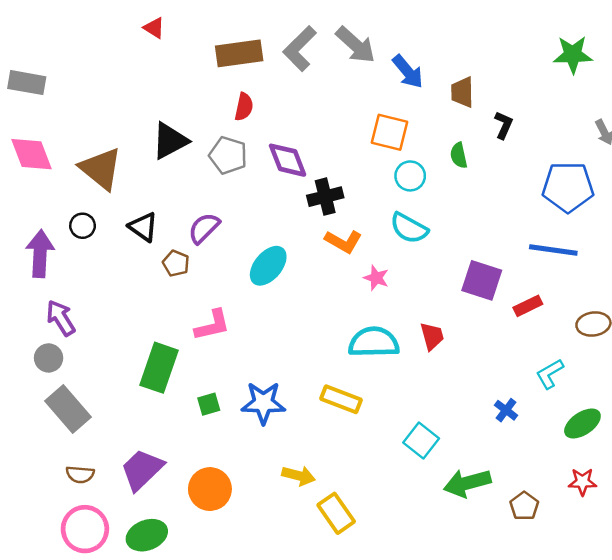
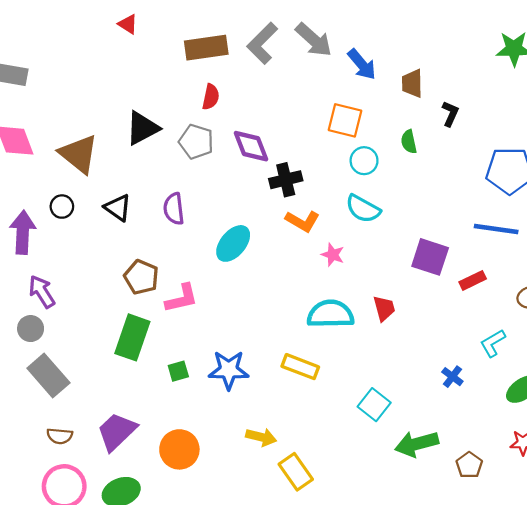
purple semicircle: (204, 228) -> (174, 209), turned -52
brown pentagon: (176, 263) -> (141, 277), moved, size x1.4

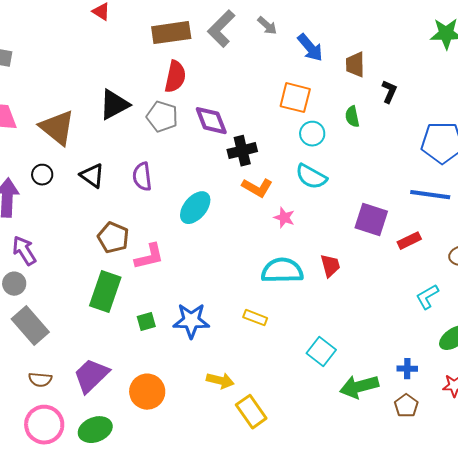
gray arrow: (314, 40) -> (267, 26), size x0.6
red semicircle: (211, 97) -> (175, 77), size x1.4
yellow rectangle: (300, 367) -> (255, 318), size x0.7
blue cross: (452, 377) -> (407, 369), moved, turned -36

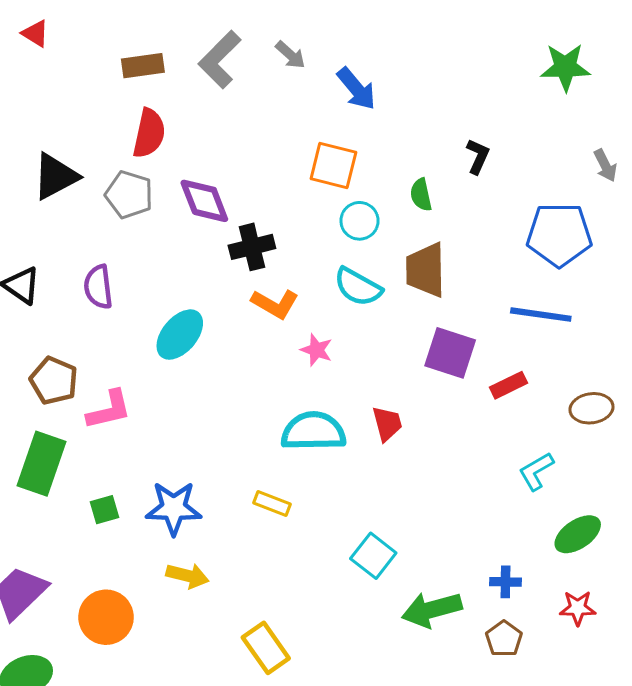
brown rectangle: (171, 33) -> (143, 66), size x0.7
brown trapezoid: (355, 65) -> (426, 270), moved, size x1.4
yellow arrow: (220, 381) -> (187, 576), moved

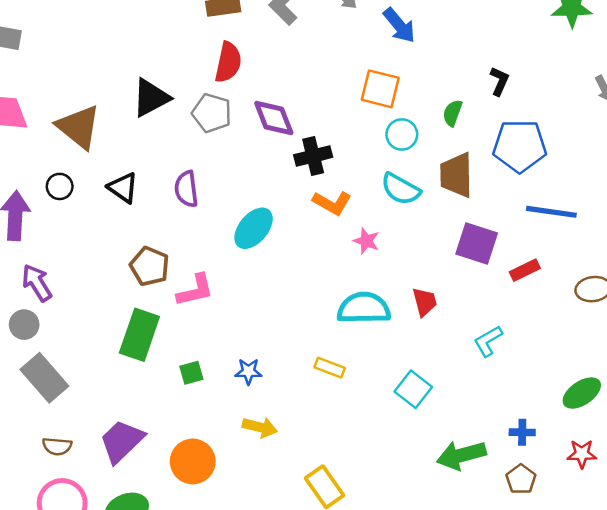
green semicircle: (421, 195) -> (453, 113), turned 32
blue pentagon: (559, 235) -> (520, 146), moved
cyan L-shape: (536, 471) -> (488, 341), moved
blue star: (174, 508) -> (248, 371), size x0.6
cyan square: (373, 556) -> (413, 389), moved

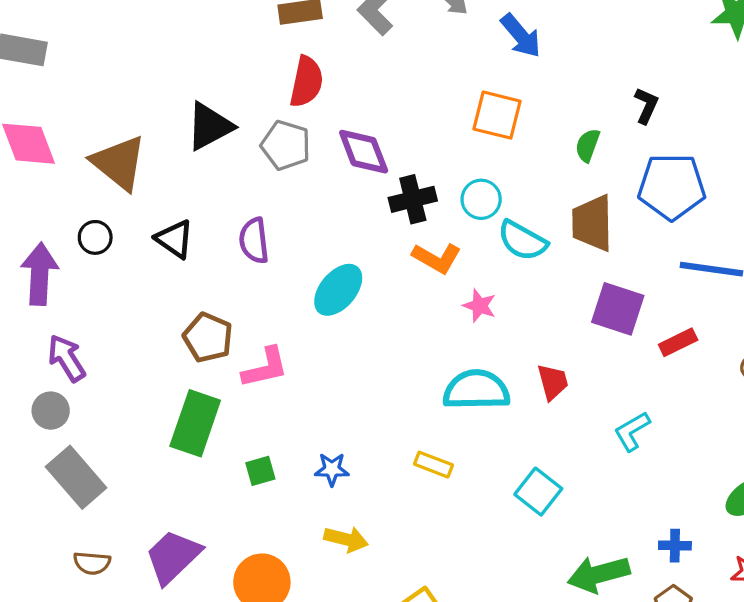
cyan circle: (402, 134) -> (481, 199), moved

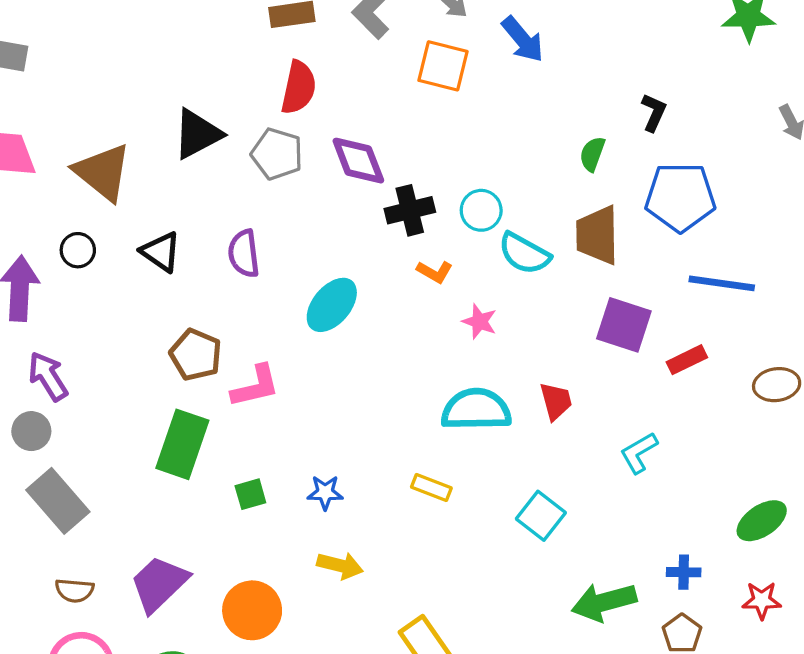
orange square: (497, 115) -> (443, 66), moved
orange L-shape: (437, 258) -> (435, 272), size x0.7

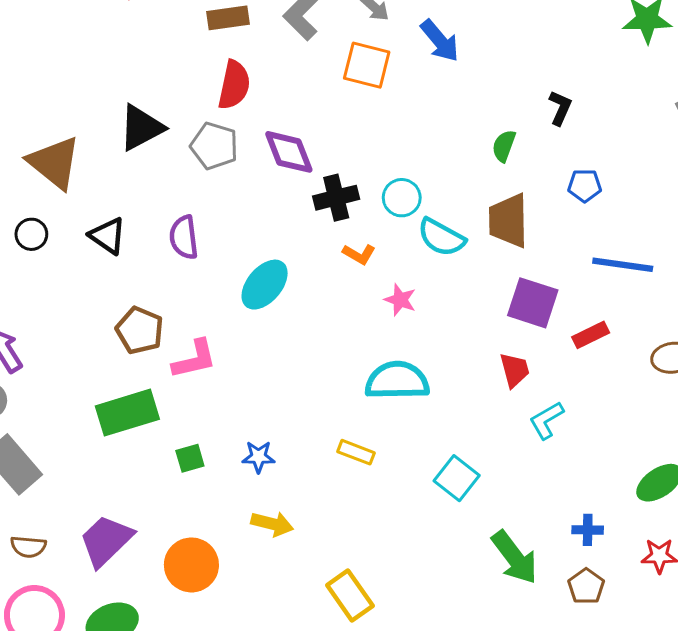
blue pentagon: (680, 197) -> (585, 186), size x0.5
red trapezoid: (556, 401) -> (515, 370), moved
green rectangle: (182, 444) -> (127, 413), turned 54
green arrow: (604, 602) -> (515, 557), turned -112

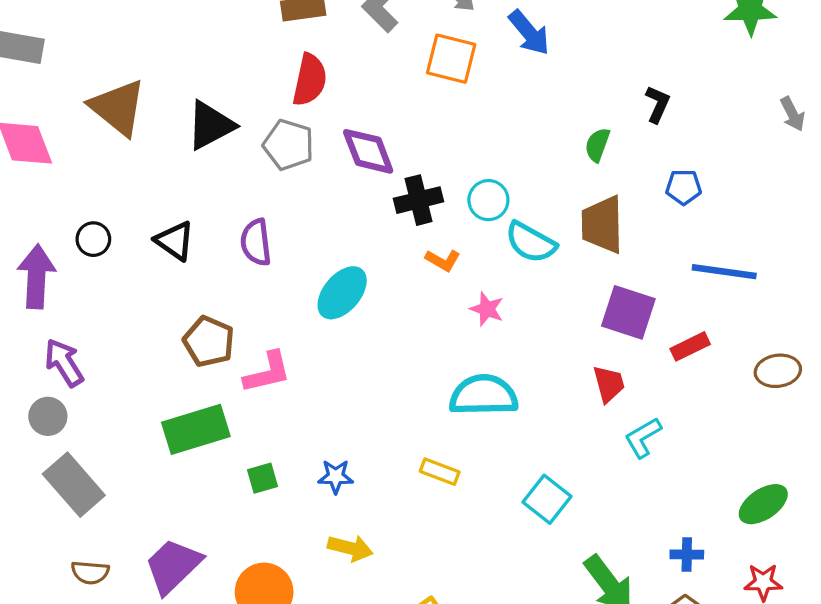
brown triangle: (54, 163) -> (118, 107), moved

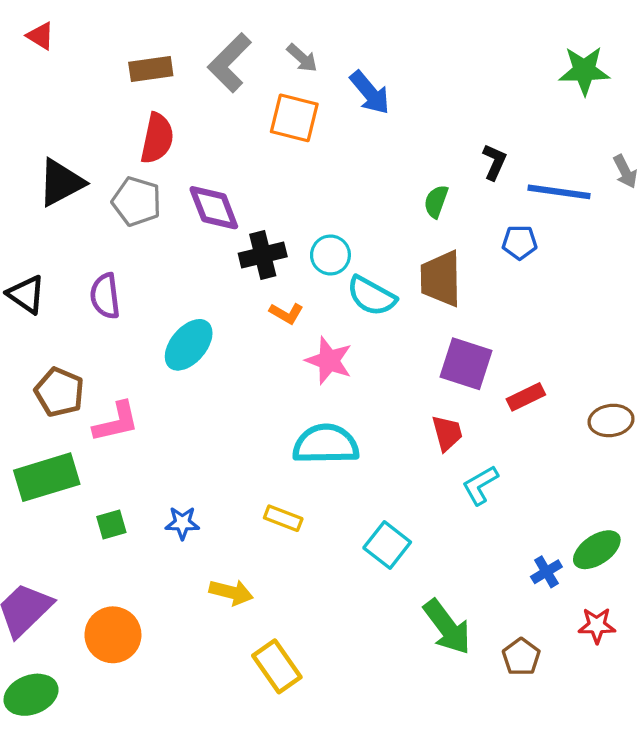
blue line: (724, 272) -> (559, 192), moved
pink star: (487, 309) -> (329, 361), size x1.4
yellow arrow: (350, 548) -> (231, 592), moved
blue cross: (687, 555) -> (546, 572), moved, turned -32

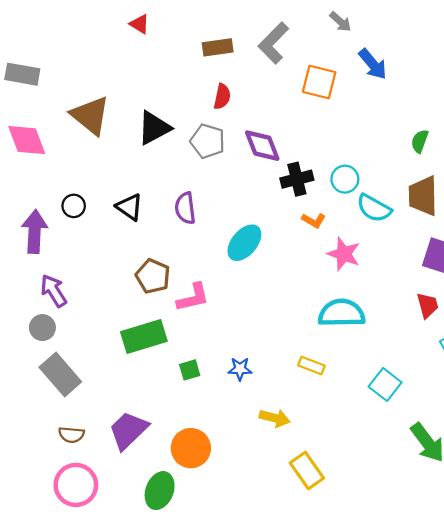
gray arrow: (302, 58) -> (340, 22), moved
red semicircle: (157, 138) -> (222, 97), size x0.7
green ellipse: (31, 695) -> (160, 491), moved, turned -48

